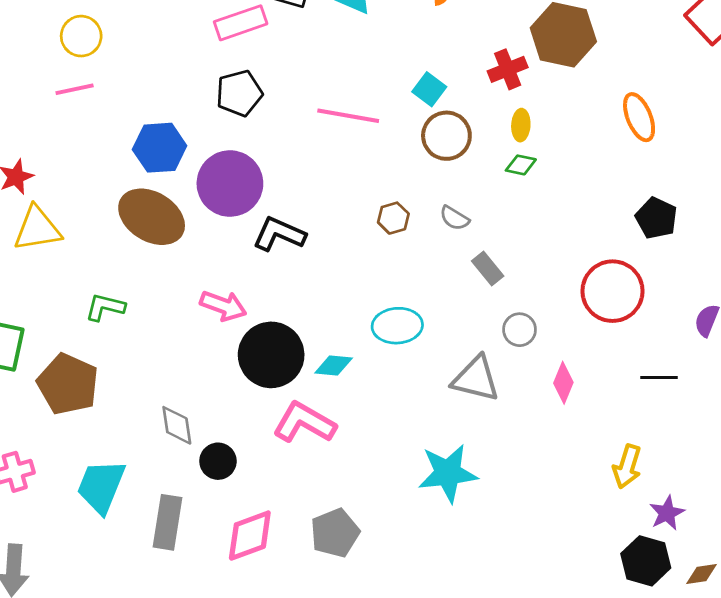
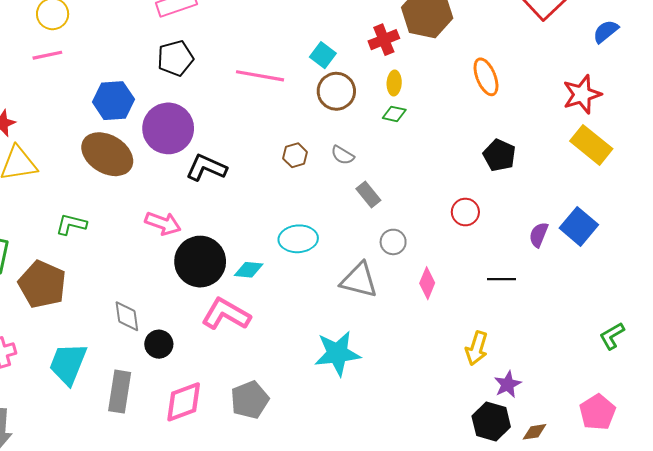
red circle: (613, 291) -> (465, 212), size x0.6

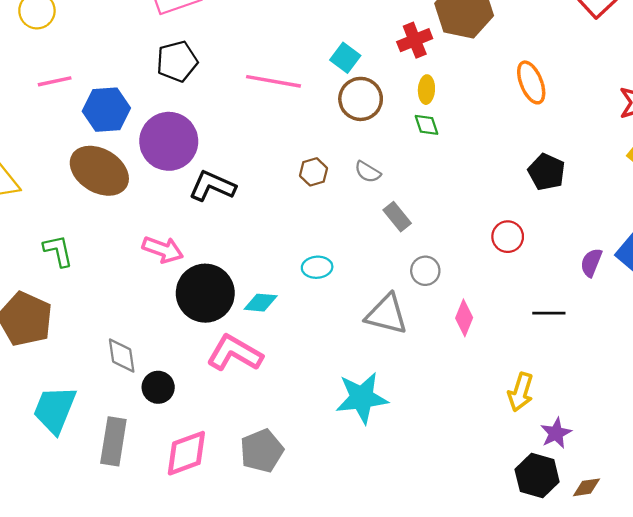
pink line: (47, 55) -> (55, 81), moved
green diamond: (394, 114) -> (426, 125), turned 60
green L-shape: (71, 224) -> (58, 251), turned 64
cyan ellipse: (298, 239) -> (317, 267), size x0.7

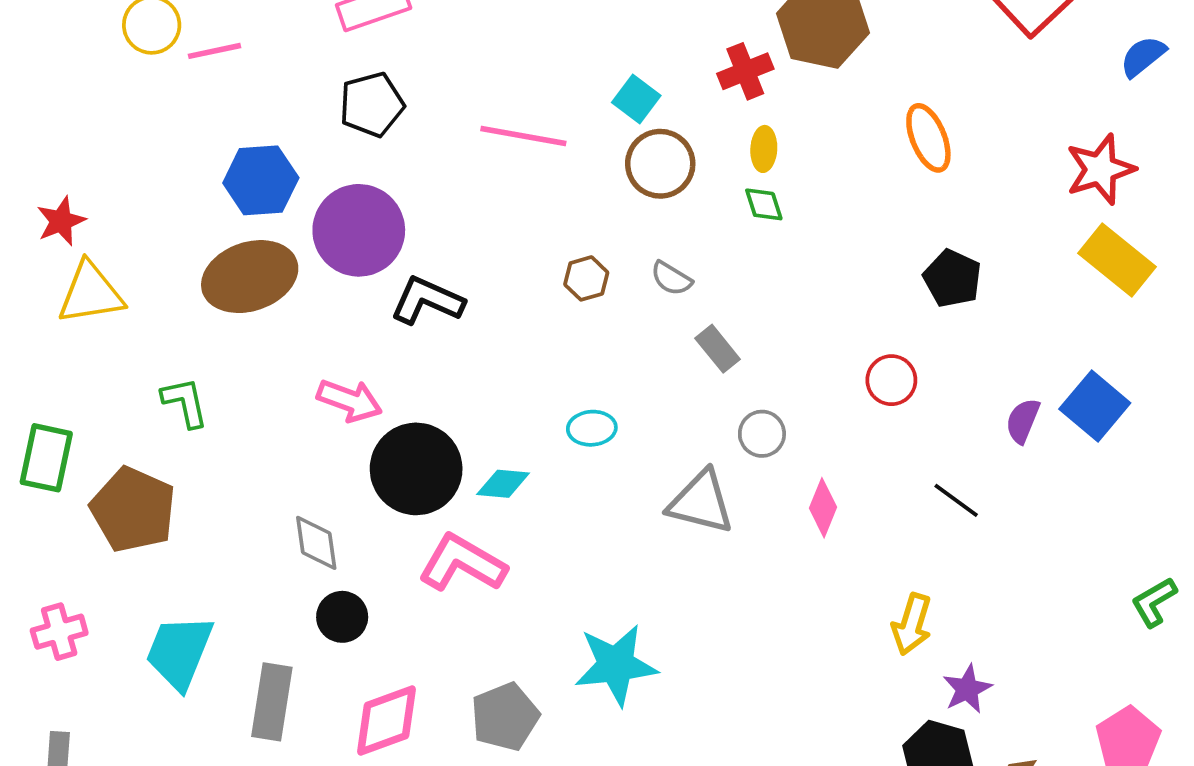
pink line: (55, 81) -> (215, 51), moved
brown ellipse: (99, 171) -> (250, 277), turned -50
black line: (549, 313) -> (956, 500), turned 36
gray diamond: (122, 355) -> (316, 543), moved
cyan star: (362, 398) -> (616, 665), moved

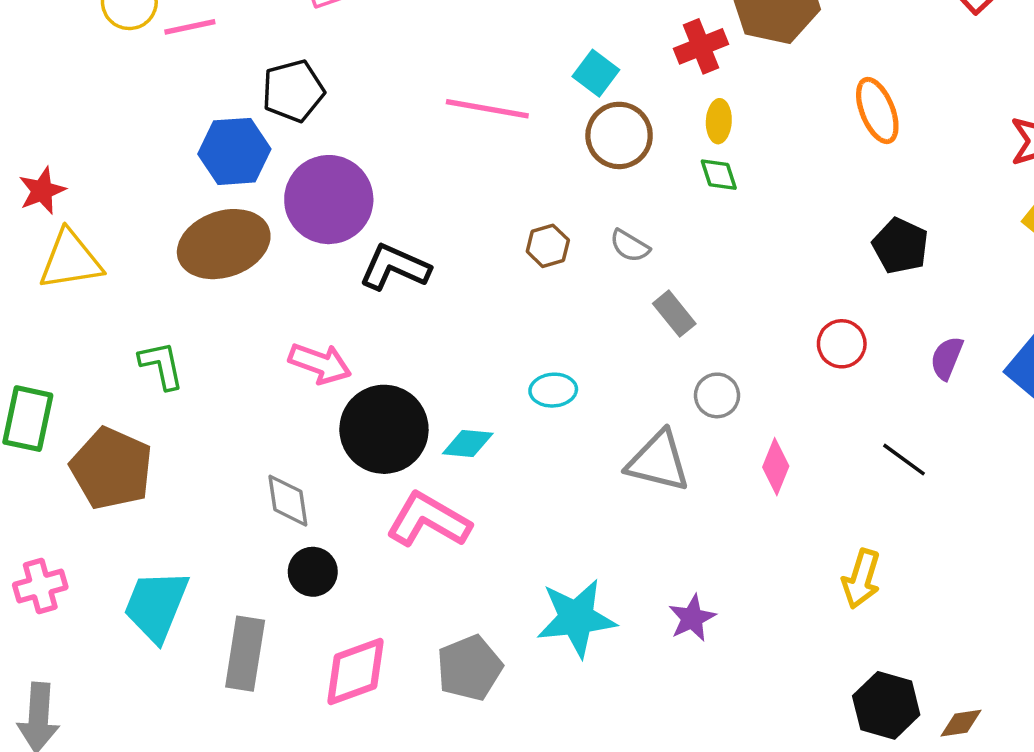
black pentagon: (372, 105) -> (293, 91), moved
purple semicircle: (1023, 421) -> (947, 358), moved
purple star: (967, 689) -> (692, 618), moved

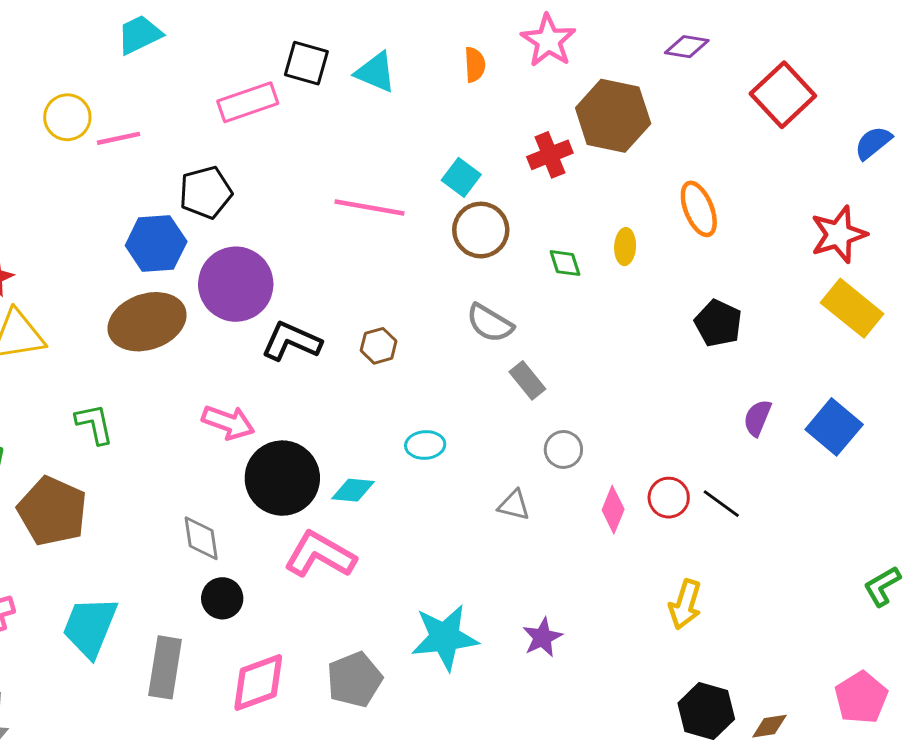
yellow ellipse: (719, 121) -> (625, 247), moved
brown hexagon: (548, 246) -> (379, 346), moved
gray semicircle: (630, 246) -> (490, 323), size x1.4
red circle: (842, 344) -> (669, 498), moved
gray triangle: (658, 461) -> (514, 505), size x0.6

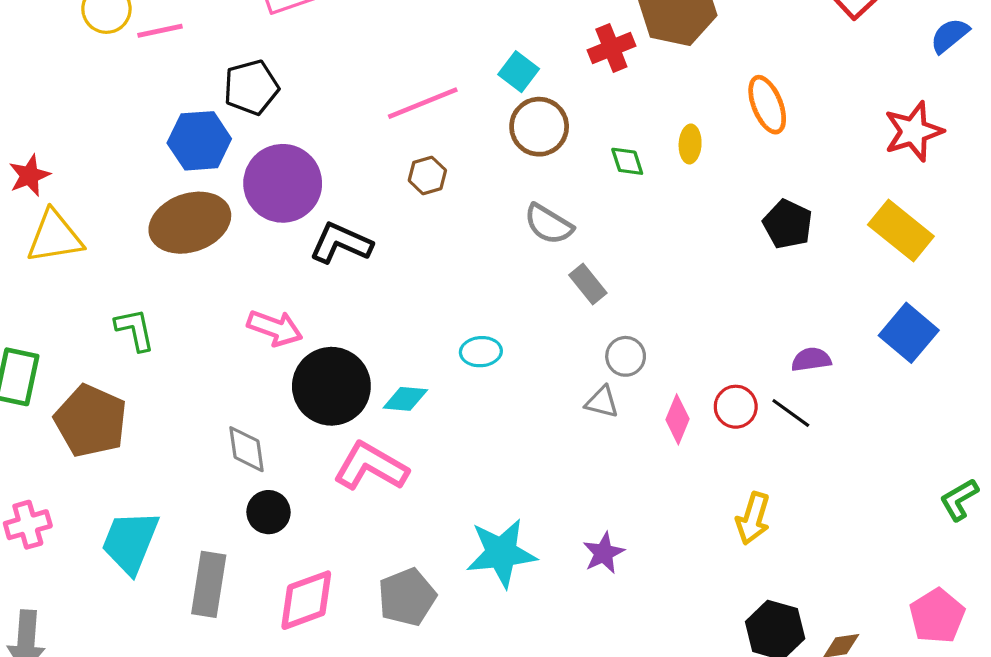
pink line: (370, 207) -> (423, 103), turned -32
yellow rectangle: (852, 308) -> (901, 231), moved
brown hexagon: (379, 346) -> (427, 175), moved
purple semicircle: (757, 418) -> (811, 360), moved, turned 60
gray triangle: (514, 505) -> (602, 402), moved

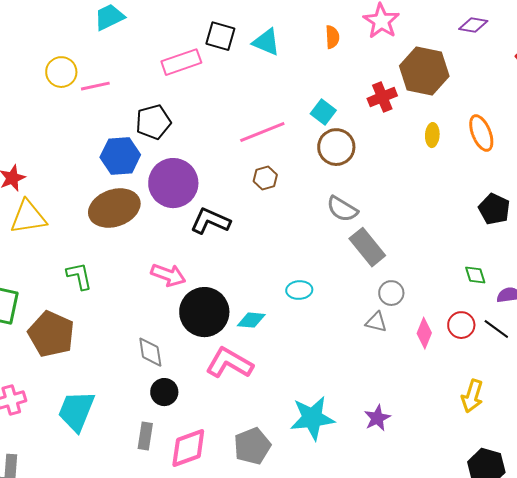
yellow ellipse: (690, 144) -> (432, 135), moved
green diamond: (627, 161) -> (475, 275), moved
gray rectangle: (588, 284) -> (367, 247), size x1.5
gray rectangle: (209, 584) -> (145, 436), moved, size x0.7

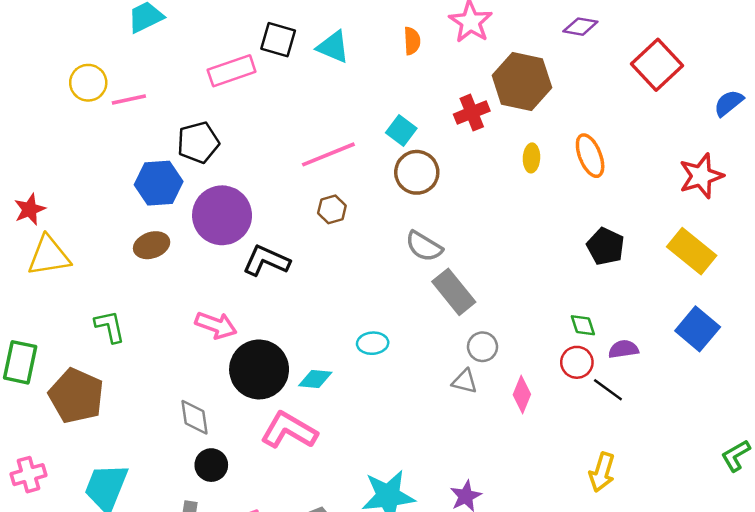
brown ellipse: (114, 208) -> (152, 245), size x0.6
red circle: (461, 325) -> (577, 362), moved
yellow arrow: (472, 396) -> (602, 472), moved

